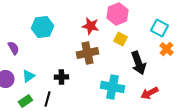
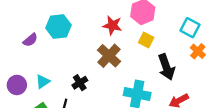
purple semicircle: (13, 48) -> (30, 40), moved, turned 80
brown cross: (87, 53) -> (109, 56), turned -35
black cross: (61, 77) -> (80, 83), turned -32

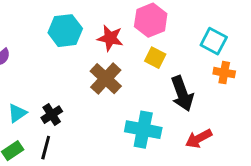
cyan hexagon: (58, 27) -> (65, 31), moved
orange cross: (198, 51) -> (224, 73), turned -32
black cross: (80, 83) -> (52, 115), moved

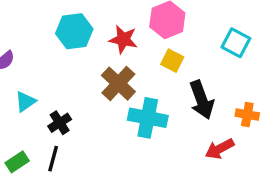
orange cross: (224, 73) -> (247, 115), moved
cyan triangle: (17, 113) -> (25, 101), moved
cyan cross: (143, 130) -> (148, 118), moved

